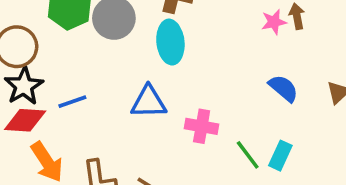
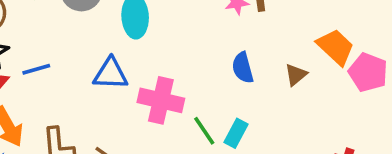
blue semicircle: (283, 88) -> (243, 68), turned -148
pink cross: (202, 126) -> (161, 100), size x1.4

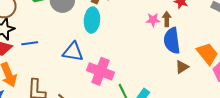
blue semicircle: (243, 68) -> (172, 41), moved, size x1.4

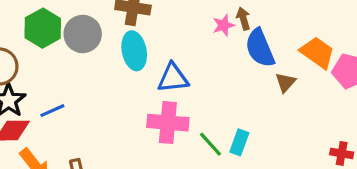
blue triangle: (73, 52) -> (173, 78), moved

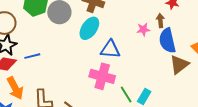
pink star: (224, 25) -> (143, 29), moved
cyan ellipse: (134, 51) -> (89, 28), turned 35
brown triangle: (285, 82) -> (179, 65), size x1.5

